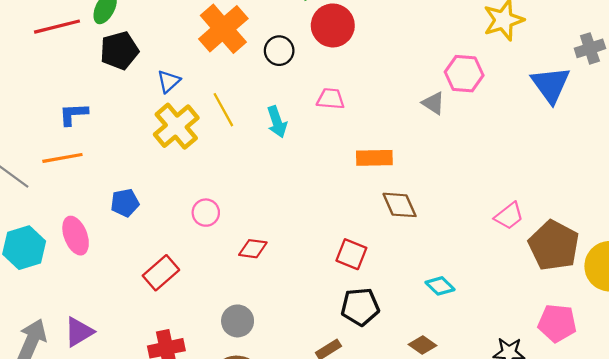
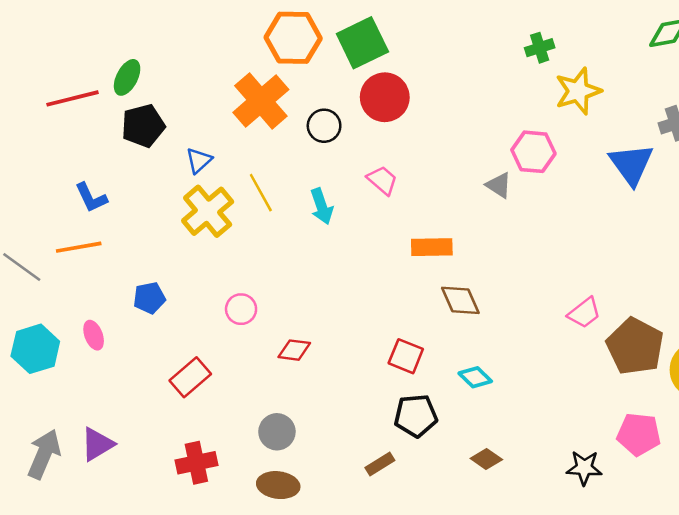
pink trapezoid: (331, 99) -> (382, 180), turned 36
blue L-shape: (73, 114) -> (91, 198), turned -112
pink ellipse: (76, 236) -> (94, 335), size x0.7
cyan diamond: (440, 286) -> (475, 377), moved

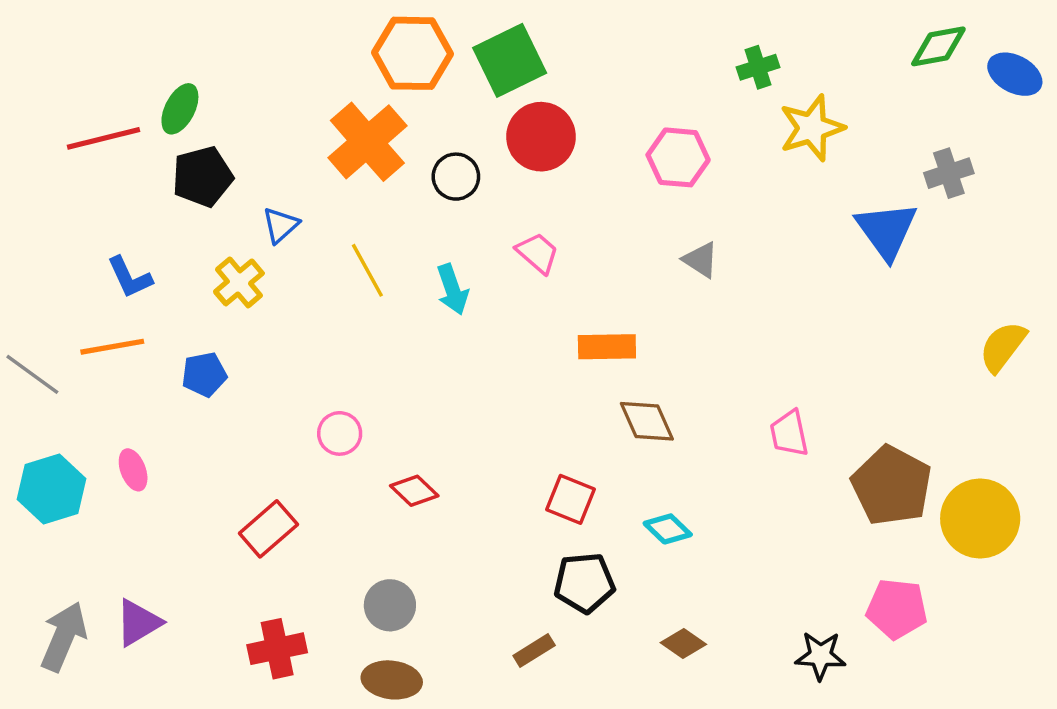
pink hexagon: (533, 152) -> (678, 157), moved
yellow cross: (208, 211) -> (239, 282), moved, size x0.7
blue pentagon: (149, 298) -> (204, 374), moved
pink trapezoid: (584, 313) -> (789, 433), moved, turned 116
red diamond: (294, 350) -> (414, 491), turned 36

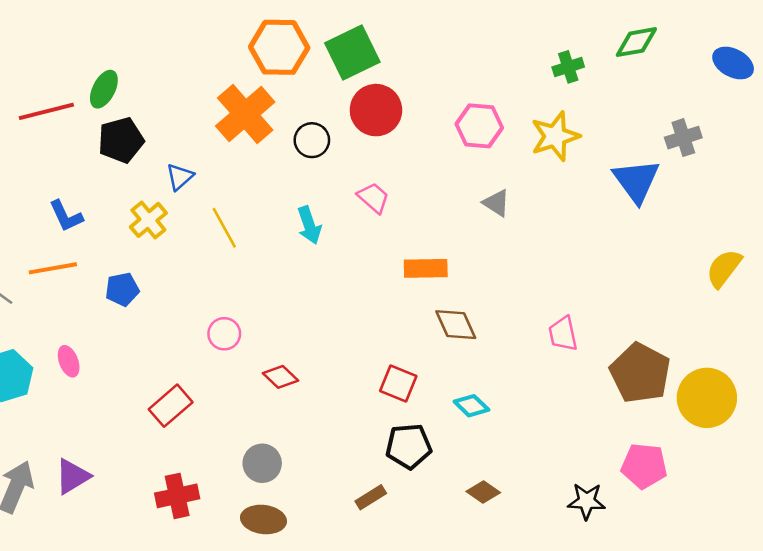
green diamond: (938, 46) -> (636, 42), moved
green cross: (758, 67) -> (568, 67), moved
yellow star: (812, 128) -> (555, 136), moved
yellow line: (367, 270) -> (224, 228), moved

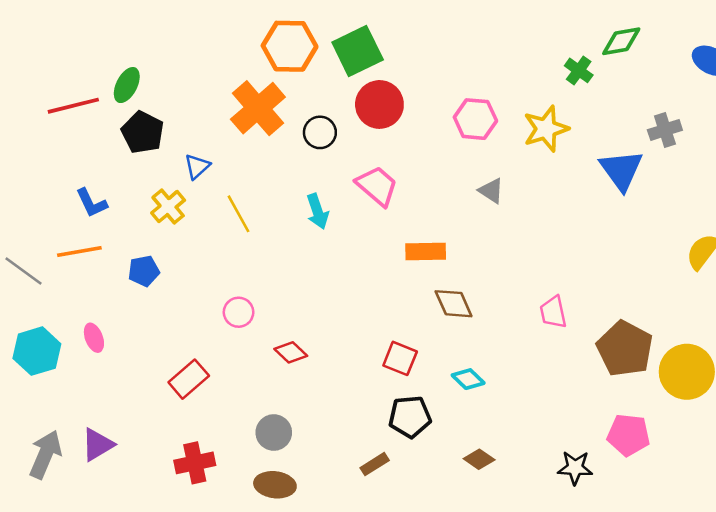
green cross: (568, 67) -> (579, 70), moved, turned -36
black pentagon: (121, 140) -> (143, 132), turned -30
pink trapezoid: (373, 198) -> (377, 186), size x1.4

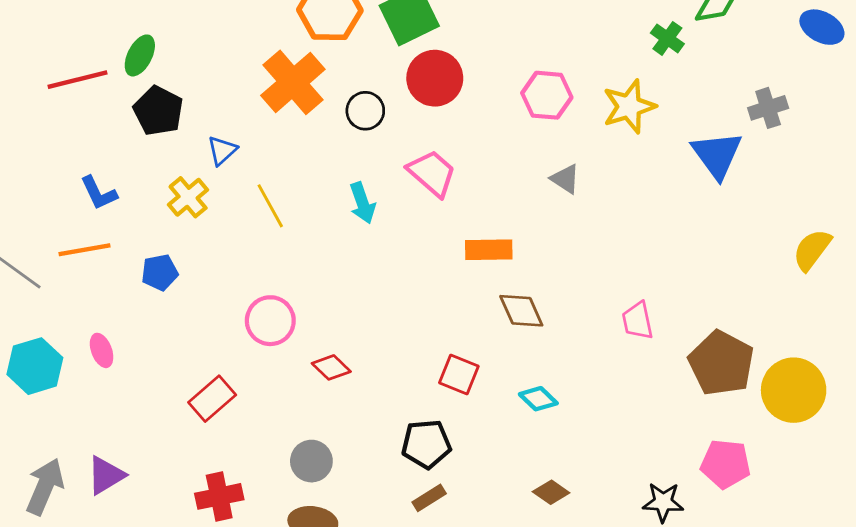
pink circle: (239, 312) -> (270, 321), size x1.4
black pentagon: (410, 417) -> (426, 444), moved

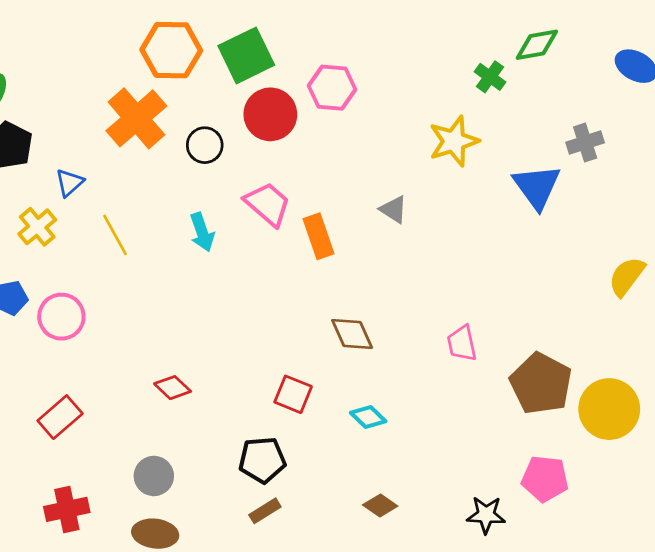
pink hexagon: (547, 95) -> (332, 88), moved
orange rectangle: (489, 250) -> (319, 236), moved, turned 72
pink circle: (270, 321) -> (61, 317), moved

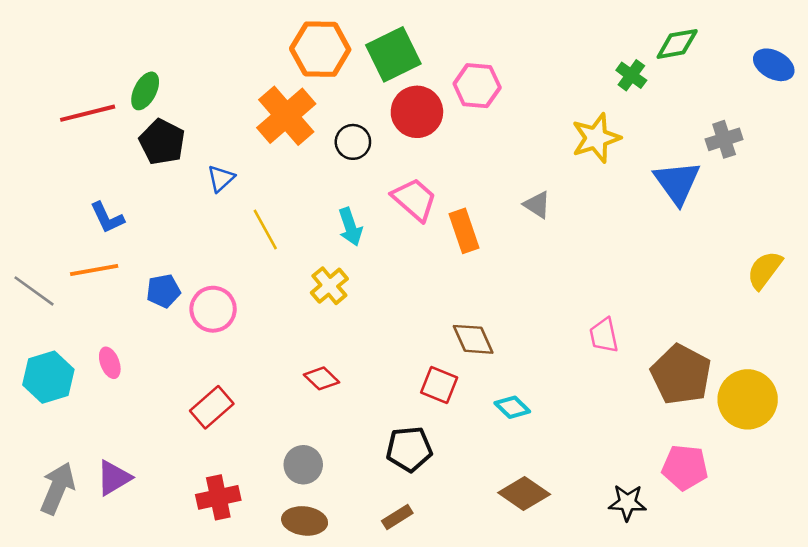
yellow cross: (37, 227) -> (329, 286), moved
brown diamond: (352, 334) -> (473, 339), moved
brown diamond: (380, 505) -> (524, 493), size x1.5
brown rectangle: (265, 511) -> (397, 517), moved

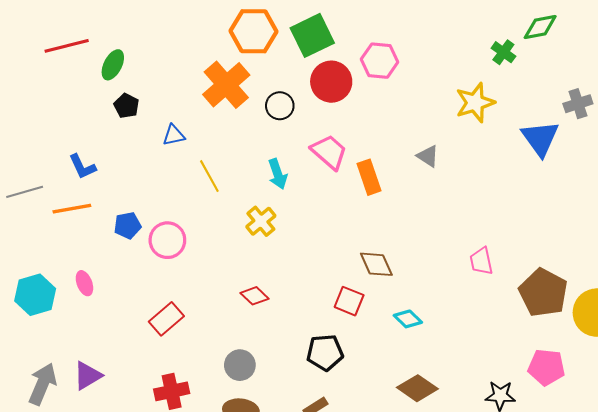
red line: (88, 113) -> (67, 46), moved
black pentagon: (162, 142) -> (126, 106), size x0.7
blue triangle: (221, 179) -> (174, 135), turned 30
gray line: (34, 291) -> (25, 192), moved, turned -52

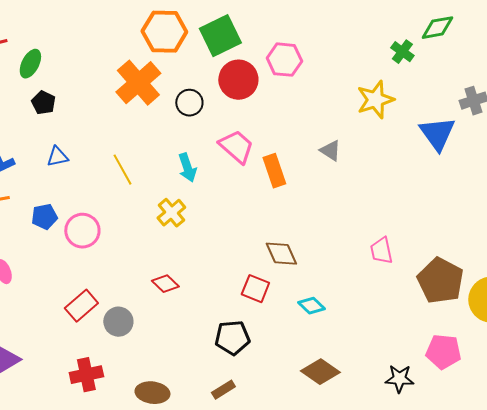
blue triangle: (174, 135) -> (57, 157), moved
gray circle: (240, 365) -> (118, 322), moved

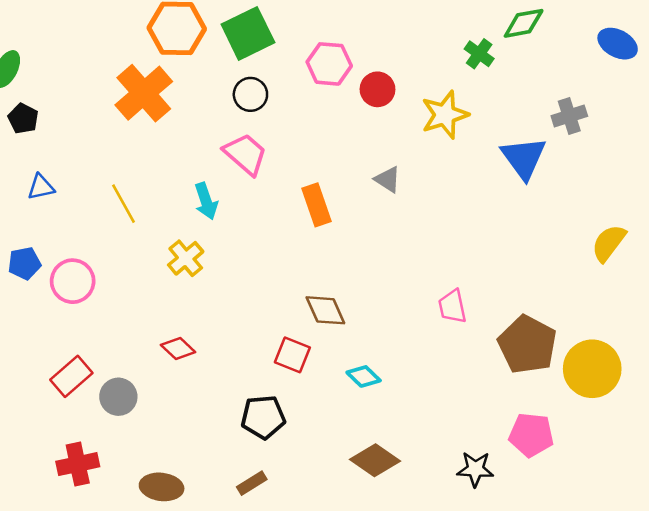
red circle: (238, 80) -> (377, 89), moved, size x0.7
black circle: (189, 103) -> (250, 94), moved
pink trapezoid: (236, 147) -> (245, 154), moved

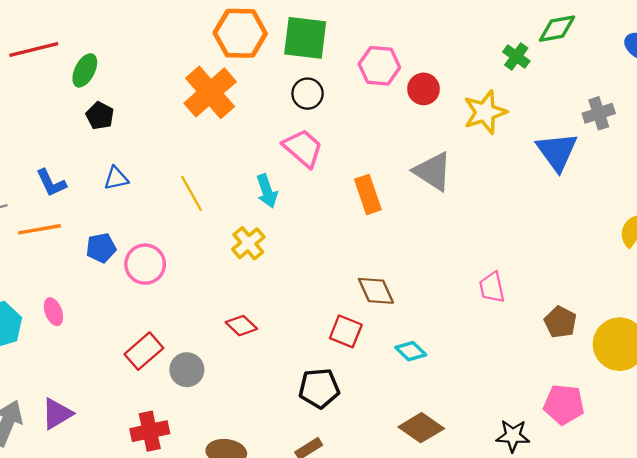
green square: (248, 33) -> (305, 38), turned 33
gray triangle: (388, 180) -> (433, 171), size x1.6
brown pentagon: (527, 345) -> (560, 322), size x0.6

